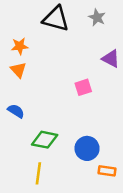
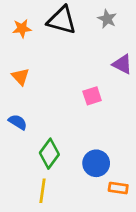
orange star: (20, 46) -> (22, 28), moved
green diamond: (45, 140) -> (49, 154), turned -65

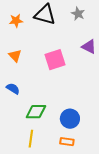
pink square: (92, 96) -> (55, 60), moved, size x1.5
green diamond: (49, 154) -> (36, 112), turned 55
orange rectangle: (118, 188) -> (67, 142), moved

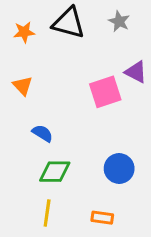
pink square: (55, 60) -> (105, 92), moved
blue semicircle: (13, 89) -> (42, 133), moved
blue circle: (70, 119) -> (119, 169), moved

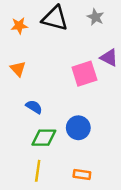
blue circle: (119, 169) -> (78, 128), moved

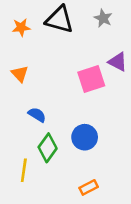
green diamond: (44, 138) -> (48, 148), turned -55
yellow line: (38, 171) -> (24, 170), moved
orange rectangle: (82, 174) -> (89, 187), turned -35

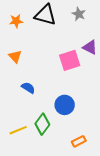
green diamond: (48, 148) -> (42, 124), moved
yellow line: (24, 170) -> (18, 130), turned 60
orange rectangle: (89, 187) -> (79, 141), moved

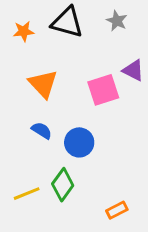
orange triangle: (15, 56) -> (43, 84), moved, size x1.5
blue circle: (65, 105) -> (79, 142), moved

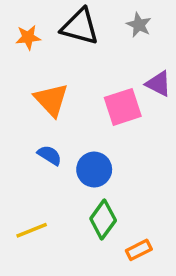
green diamond: (63, 185) -> (103, 219), moved

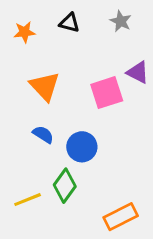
black triangle: (80, 27) -> (69, 23), size x0.6
green diamond: (103, 219) -> (65, 186), moved
orange rectangle: (139, 250) -> (121, 217), size x1.5

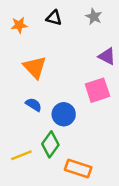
pink square: (107, 93) -> (97, 90), moved
orange rectangle: (121, 217) -> (78, 168), moved, turned 45

